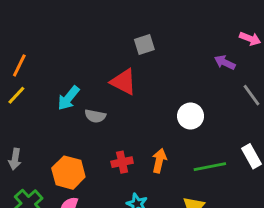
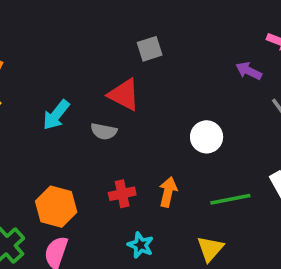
gray semicircle: (95, 116) -> (104, 131), moved

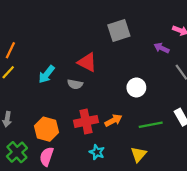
gray square: (150, 49) -> (119, 31), moved, size x1.5
orange arrow: (168, 192) -> (113, 120), turned 49
red cross: (122, 194) -> (86, 121), size x1.5

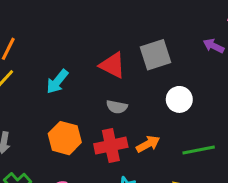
gray square: (119, 31) -> (155, 55), moved
gray semicircle: (75, 84) -> (117, 107), moved
orange hexagon: (47, 129) -> (65, 138), moved

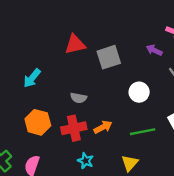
red triangle: (112, 65) -> (75, 44), moved, turned -40
white circle: (179, 99) -> (139, 92), moved

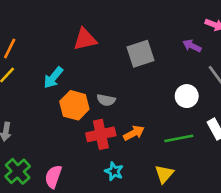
red triangle: (75, 44) -> (85, 39), moved
white circle: (139, 92) -> (187, 96), moved
orange hexagon: (38, 122) -> (74, 105), moved

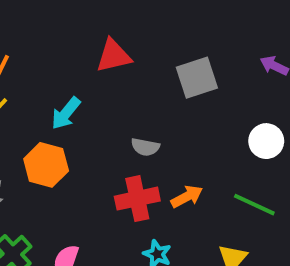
orange hexagon: (74, 105) -> (46, 165), moved
green line: (179, 138) -> (254, 205), turned 36

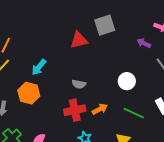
red triangle: (114, 56) -> (79, 40), moved
gray square: (197, 78) -> (105, 25), moved
white circle: (266, 141) -> (127, 81), moved

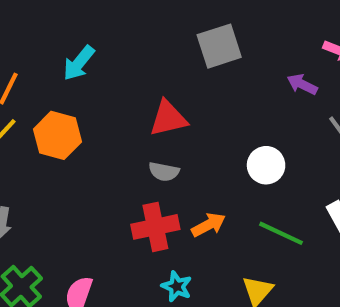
red triangle: (79, 40) -> (168, 118), moved
cyan arrow: (39, 67) -> (79, 63), moved
orange hexagon: (29, 93) -> (57, 135), moved

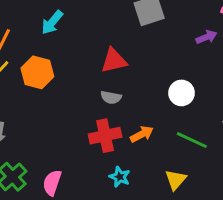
purple arrow: (302, 84) -> (207, 37), turned 132

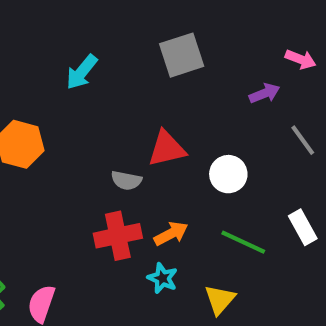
cyan arrow: (52, 22) -> (82, 72), moved
red triangle: (114, 61) -> (167, 149), moved
cyan star: (120, 177) -> (162, 278), moved

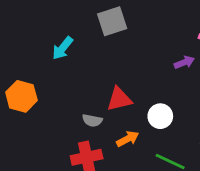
gray square: (182, 55) -> (112, 21), moved
orange arrow: (171, 234) -> (128, 139), moved

